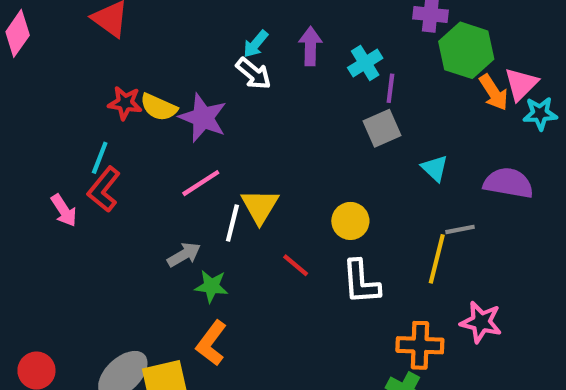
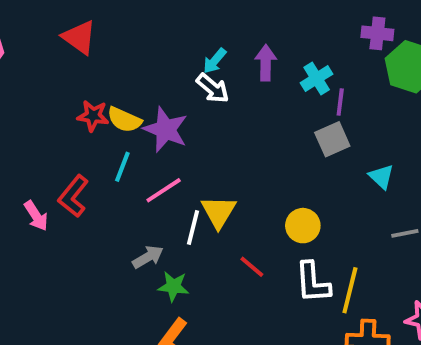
cyan line: (100, 158) -> (122, 167), moved
yellow line: (437, 259) -> (350, 290), moved

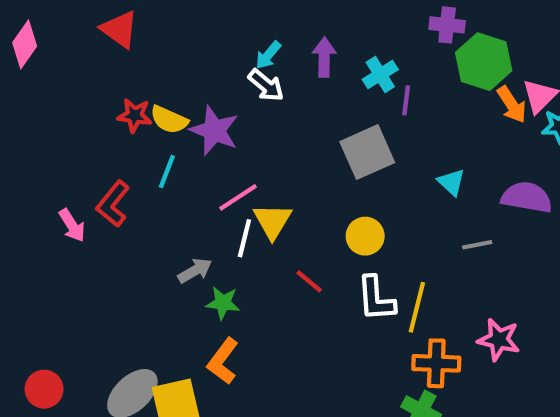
gray square: (332, 139) -> (367, 152), moved, size x1.4
pink line: (164, 190) -> (238, 197), moved

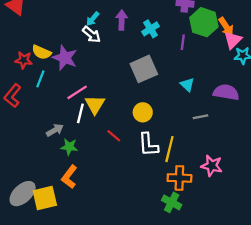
purple line: (406, 100) -> (183, 42), moved
orange arrow: (512, 105) -> (226, 27), moved
red star: (135, 115) -> (24, 60), moved

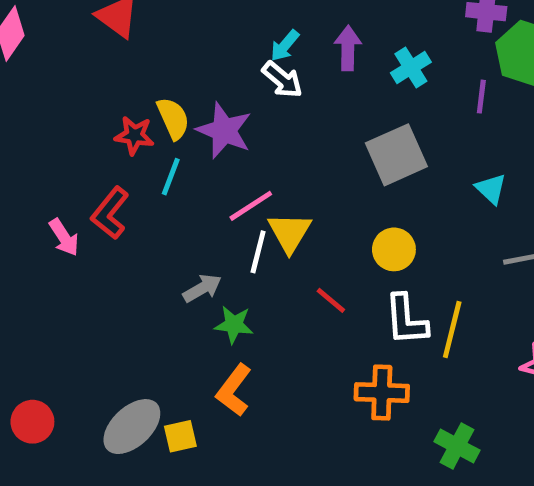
yellow semicircle: (41, 52) -> (173, 118), turned -138
orange cross: (179, 178) -> (382, 393), moved
yellow square: (45, 198) -> (180, 436), size x0.6

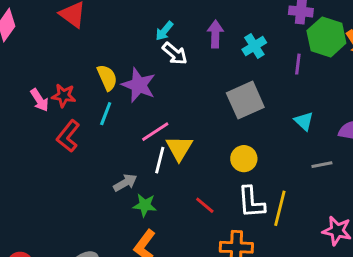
cyan arrow: (285, 46) -> (164, 31), moved
red star: (134, 135) -> (64, 96), moved
pink arrow: (64, 237) -> (40, 100), moved
red line: (331, 300) -> (205, 205), moved

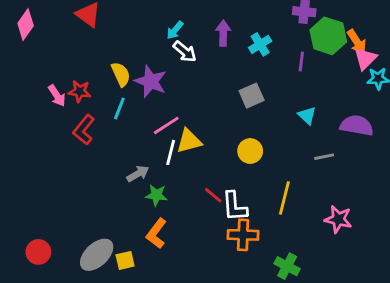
gray square: (245, 100) -> (252, 96), size x0.7
yellow triangle: (179, 148) -> (189, 141), turned 44
white L-shape: (251, 202) -> (235, 206), moved

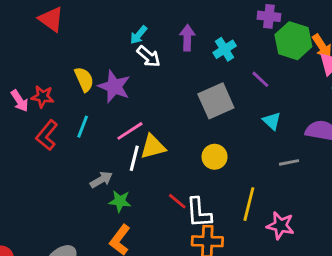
purple line: (301, 61) -> (260, 79), moved, turned -54
gray square: (252, 96) -> (216, 101), size x1.4
cyan line: (119, 108) -> (83, 127), moved
pink star: (338, 219) -> (280, 226), moved

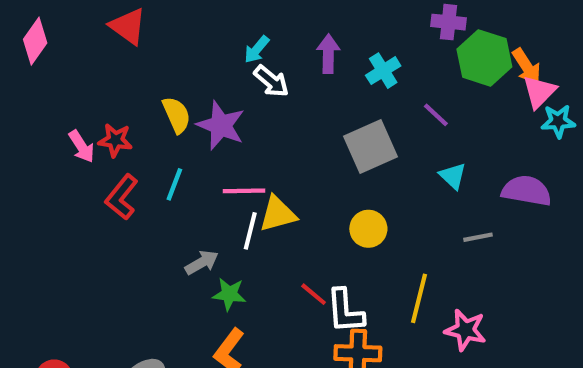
pink line: (130, 131) -> (244, 191), turned 32

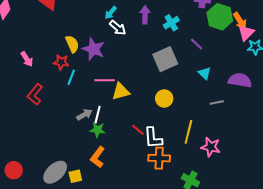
red star: (115, 140) -> (61, 62), moved
red L-shape: (122, 197) -> (35, 94), moved
white line: (250, 231) -> (98, 115), moved

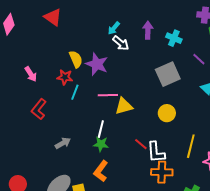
cyan cross: (171, 23) -> (174, 38), turned -35
gray arrow: (84, 115) -> (63, 143), moved

